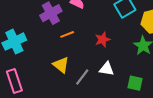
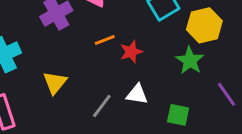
orange line: (67, 34) -> (105, 40), moved
yellow triangle: (61, 65) -> (55, 83), moved, turned 30

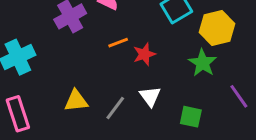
yellow triangle: (55, 83) -> (76, 101), moved, turned 45
white triangle: (137, 94) -> (150, 96), turned 45

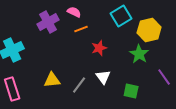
orange line: (118, 43) -> (81, 29), moved

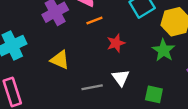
yellow triangle: (52, 80) -> (60, 60), moved, turned 30
gray line: (79, 85) -> (92, 87), turned 42

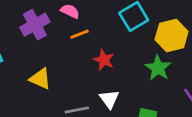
red star: (116, 43) -> (104, 60), turned -30

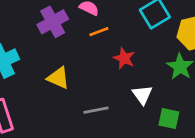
white triangle: (109, 99) -> (142, 95), moved

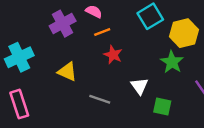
red star: (124, 58) -> (113, 55), moved
gray line: (96, 110) -> (100, 99), turned 30

